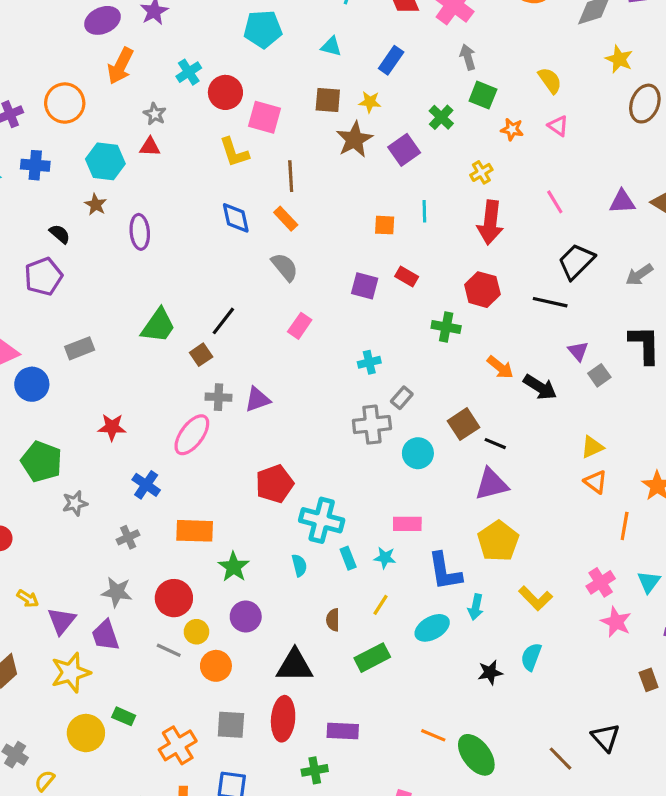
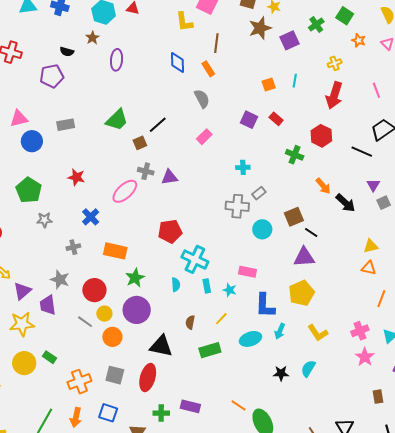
orange square: (385, 225) -> (269, 84), turned -32
black semicircle: (60, 234) -> (67, 52), turned 144
orange triangle: (596, 482) -> (369, 268), turned -35
purple circle: (246, 617) -> (137, 310), size x1.4
purple rectangle: (343, 731) -> (190, 406), moved

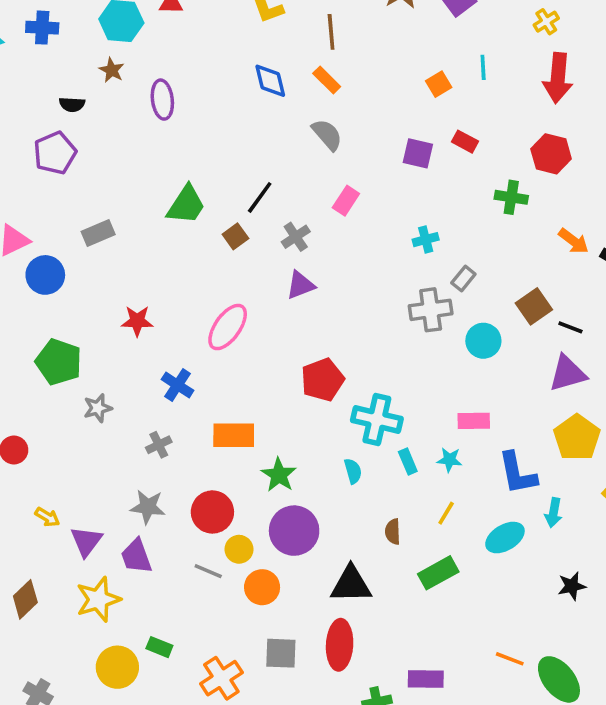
gray cross: (146, 171) -> (296, 237), moved, turned -35

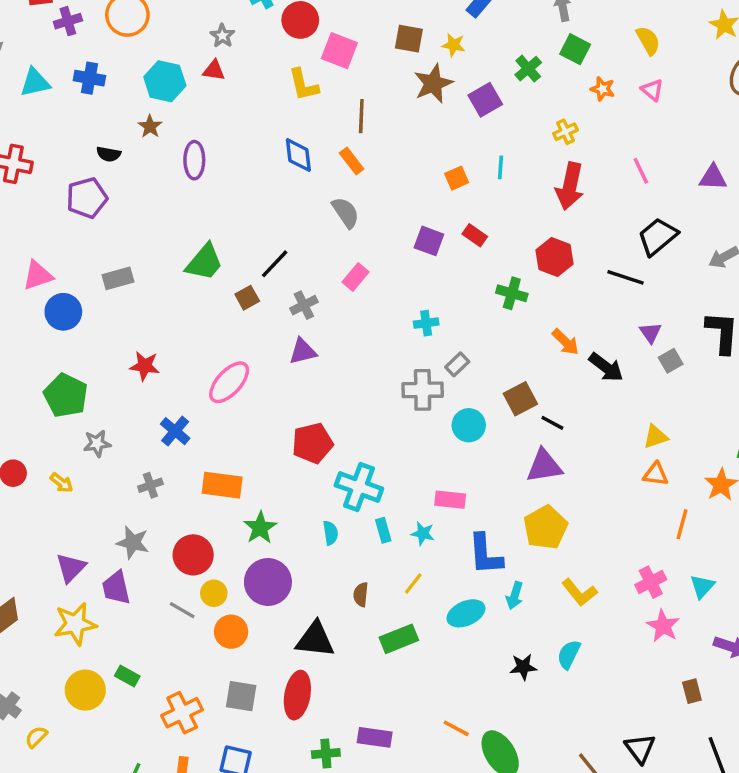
yellow arrow: (47, 517) -> (61, 483), moved

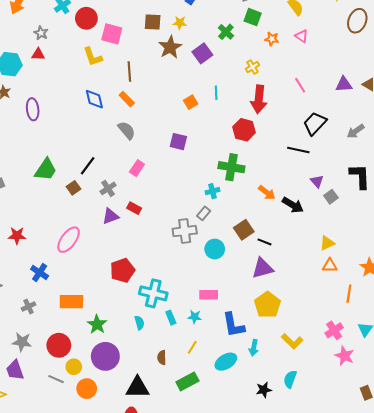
red rectangle: (475, 235) -> (134, 208), moved
red hexagon: (554, 257) -> (244, 130), moved
green cross: (512, 293) -> (231, 167), size x1.4
cyan cross: (426, 323) -> (212, 191), moved

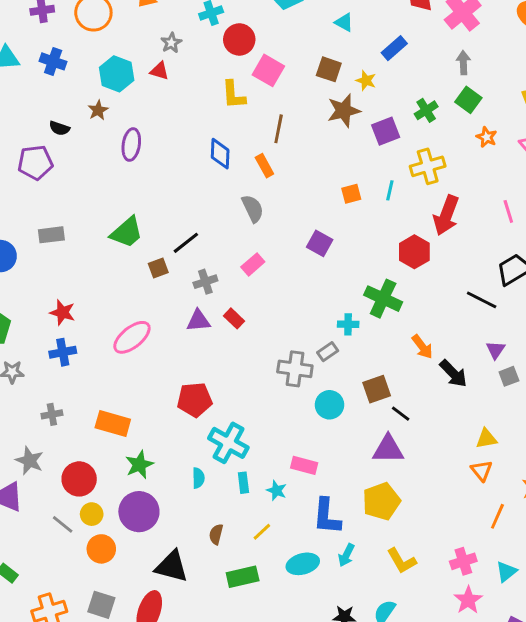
yellow cross: (252, 67) -> (428, 166), moved, size x1.6
orange triangle: (330, 266) -> (482, 471), turned 35
blue cross: (40, 272) -> (63, 352), moved, turned 30

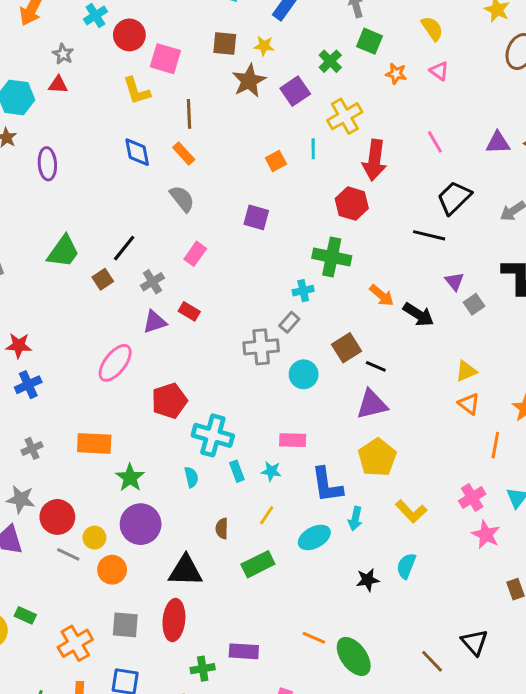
pink ellipse: (132, 337) -> (115, 363), moved
red circle: (79, 479) -> (57, 517), moved

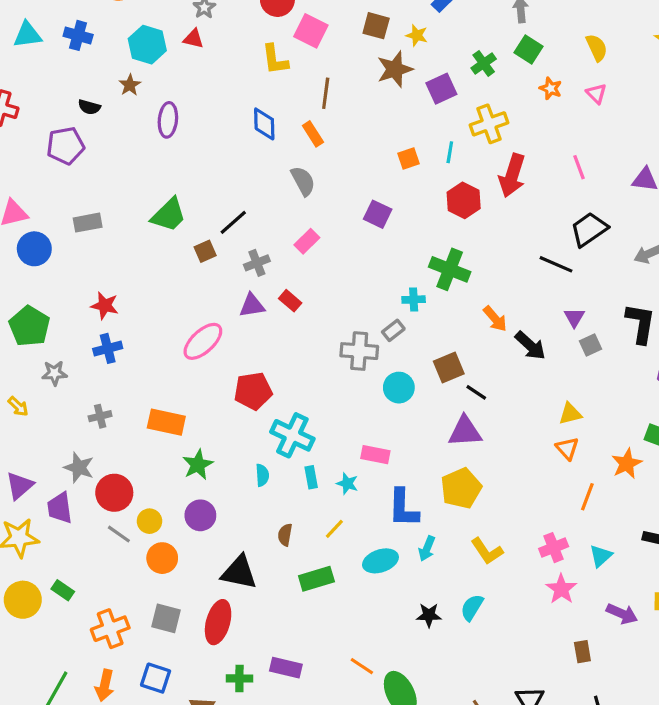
red hexagon: (352, 204) -> (464, 200), moved
purple circle: (141, 524) -> (200, 515), size x0.7

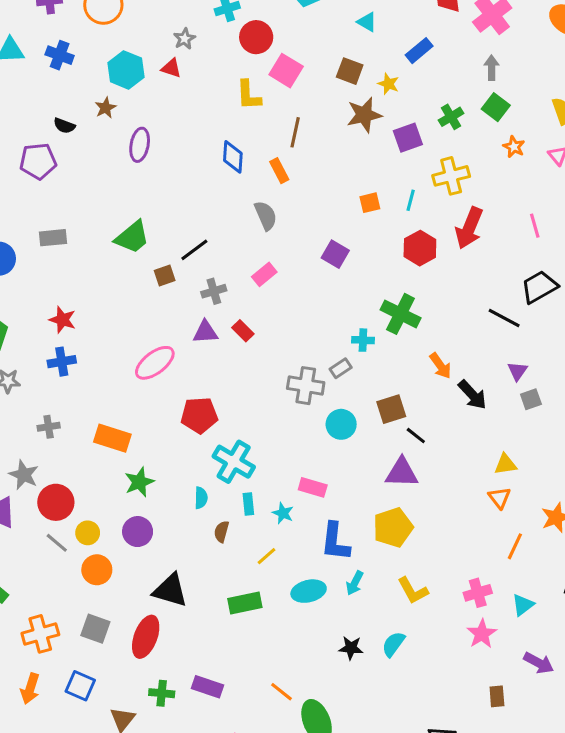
brown semicircle: (285, 535) -> (221, 532), moved

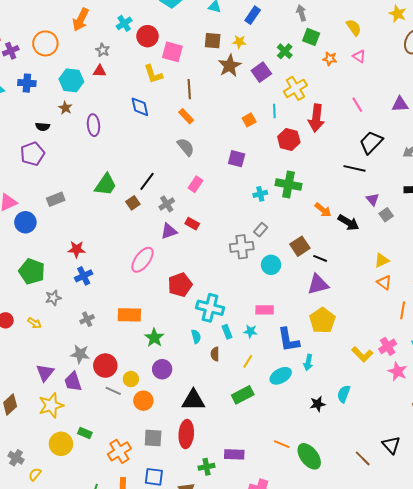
blue diamond: (233, 157) -> (140, 107), moved
cyan cross: (363, 340) -> (260, 194), moved
yellow L-shape: (413, 591) -> (362, 354), moved

